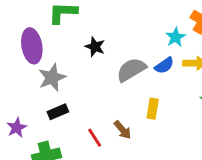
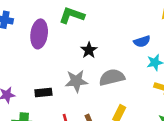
blue semicircle: (164, 65) -> (142, 41), moved
gray star: (52, 78) -> (76, 81), moved

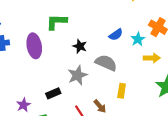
blue semicircle: (142, 41) -> (116, 35), moved
gray semicircle: (112, 77) -> (106, 63), turned 55

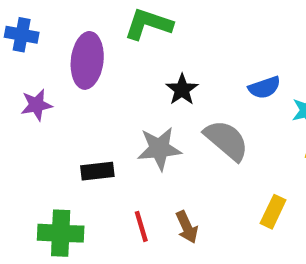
yellow rectangle: (122, 91) -> (273, 212), moved
purple star: (23, 105) -> (36, 105), moved

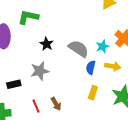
blue semicircle: (264, 87) -> (91, 68), moved, turned 128
gray semicircle: (226, 140) -> (79, 49), moved

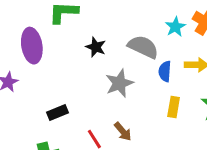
cyan star: (103, 46) -> (175, 27), moved
gray star: (40, 71) -> (119, 83), moved

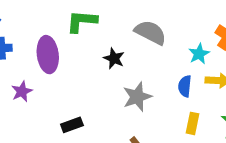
cyan star: (175, 27) -> (199, 54), moved
gray semicircle: (143, 47) -> (150, 32), moved

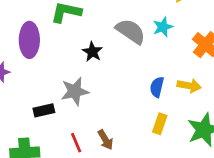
cyan star: (199, 54) -> (163, 27), moved
gray star: (137, 97) -> (75, 91), moved

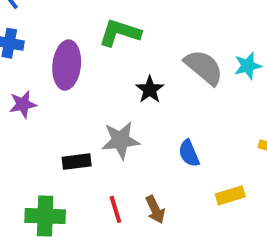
blue semicircle: (157, 87) -> (189, 153), moved, turned -42
yellow rectangle: (160, 124) -> (230, 195), turned 48

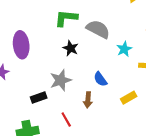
green L-shape: (120, 33) -> (66, 18), moved
cyan star: (248, 66) -> (124, 49), moved
brown arrow: (155, 210) -> (88, 100), moved, turned 42

